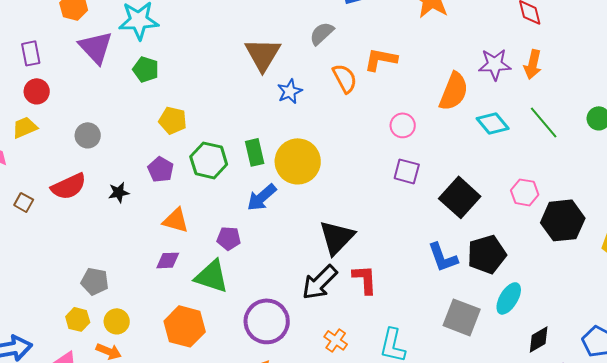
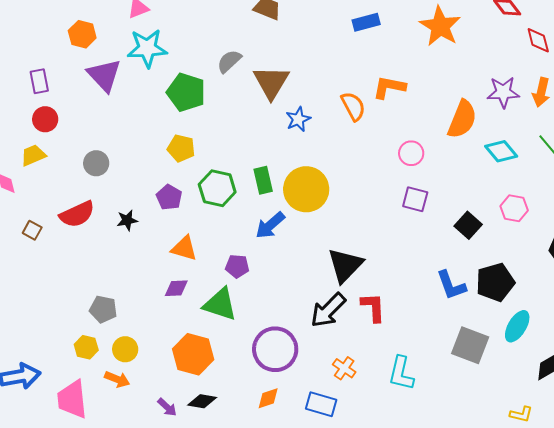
gray semicircle: (322, 33) -> (229, 61), moved
green pentagon: (146, 69) -> (186, 92), moved, size x1.5
pink hexagon: (525, 192) -> (514, 208), moved
black square: (460, 197) -> (468, 225), size x0.7

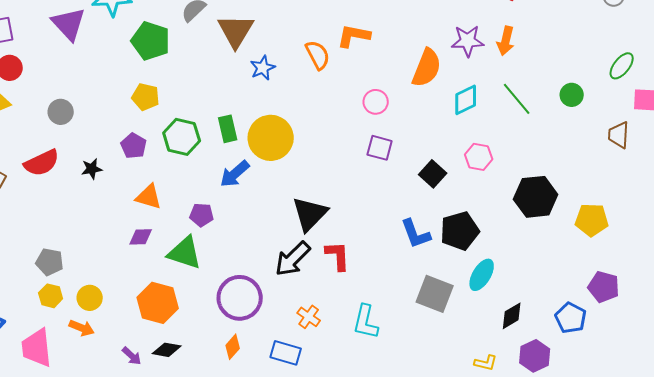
cyan diamond: (501, 151) -> (466, 100), turned -76
gray pentagon: (103, 309) -> (50, 262), moved
orange diamond: (268, 398) -> (233, 347), turned -30

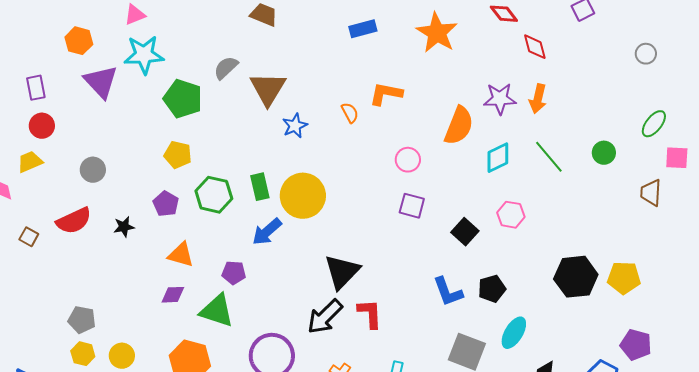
orange semicircle: (318, 55) -> (350, 113), size x0.7
black hexagon: (536, 197) -> (576, 277), moved
black pentagon: (460, 231) -> (492, 289), size x0.7

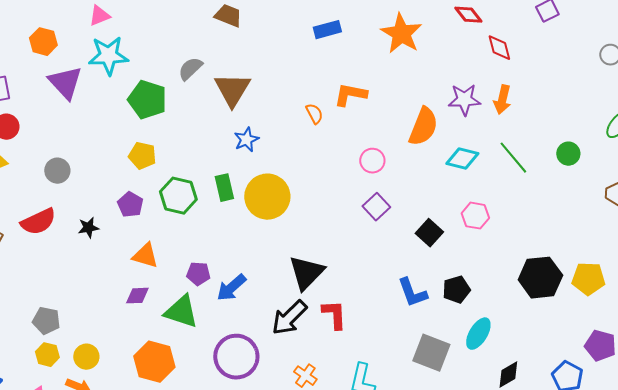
blue star: (295, 126) -> (246, 140), moved
cyan diamond: (498, 158) -> (462, 159), turned 40
purple square: (412, 206) -> (376, 207), turned 32
blue arrow: (267, 232) -> (231, 288), moved

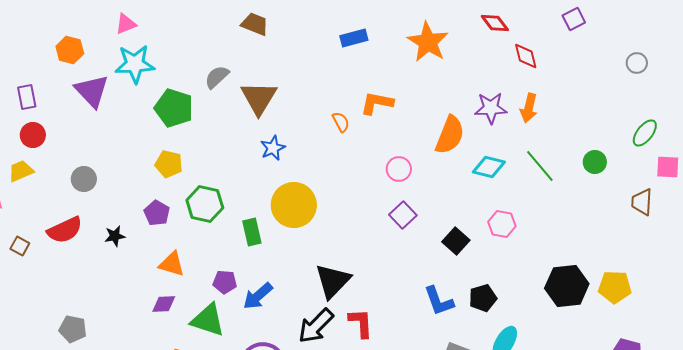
green rectangle: (224, 188) -> (252, 232), moved

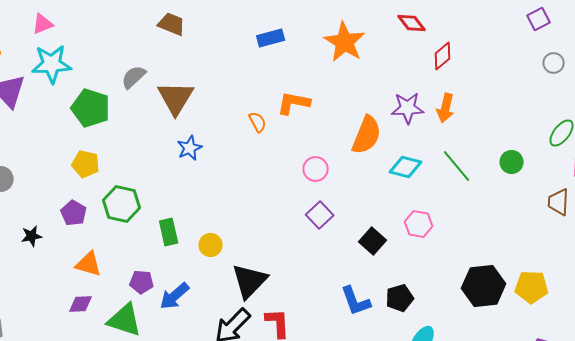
purple square: (574, 19) -> (539, 19), moved
red diamond: (526, 56) -> (443, 56), turned 64
yellow circle: (294, 205) -> (211, 245), moved, size x0.5

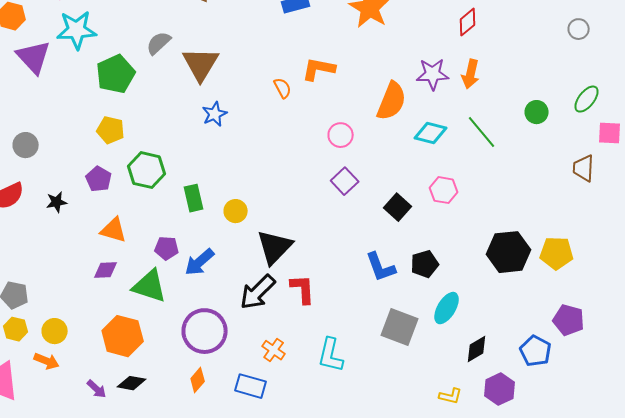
green pentagon: (91, 108) -> (116, 74), turned 30
green circle: (512, 162) -> (537, 112), moved

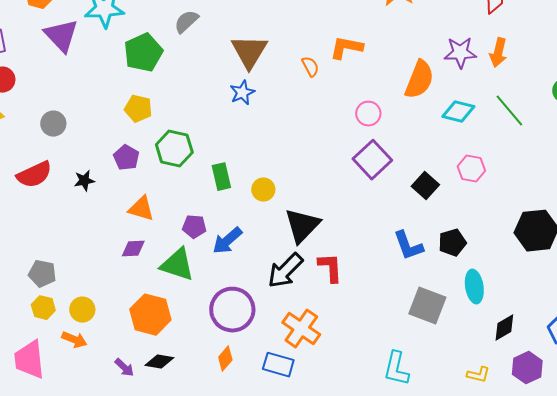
brown triangle: (201, 64) -> (249, 52), moved
purple square: (345, 181) -> (372, 160), size x1.4
cyan ellipse: (447, 308) -> (474, 287), turned -40
orange cross: (274, 350) -> (301, 329), size x1.6
cyan L-shape: (331, 355) -> (396, 369), moved

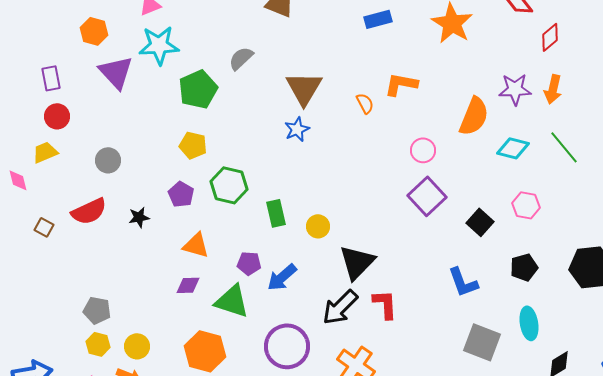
black pentagon: (452, 243) -> (524, 267), moved

